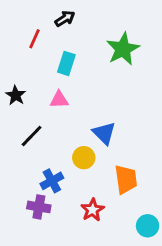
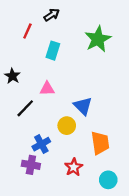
pink triangle: (59, 100) -> (47, 89), moved
cyan circle: (148, 226) -> (108, 180), moved

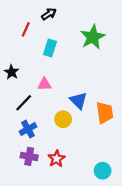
orange trapezoid: (100, 143) -> (105, 113), moved
blue cross: (41, 144) -> (28, 129), moved
red star: (74, 167) -> (57, 159), moved

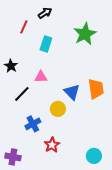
orange trapezoid: (105, 113) -> (96, 89), moved
blue cross: (28, 129) -> (33, 124), moved
purple cross: (29, 156) -> (13, 157), moved

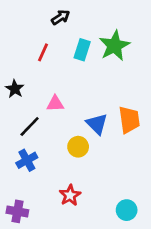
red line: (24, 27) -> (43, 52), moved
cyan rectangle: (46, 44) -> (82, 50), moved
blue cross: (33, 124) -> (27, 160), moved

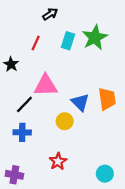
black star: (15, 89) -> (11, 64), moved
pink triangle: (55, 104) -> (46, 85), size x1.6
blue cross: (27, 160) -> (22, 132), turned 30

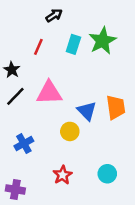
black line: (24, 104) -> (15, 96), moved
blue cross: (22, 132) -> (24, 144), turned -30
cyan circle: (105, 174) -> (107, 174), moved

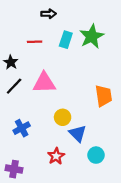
black arrow: (54, 15) -> (49, 14), turned 32
red line: (38, 47) -> (35, 42), turned 64
blue triangle: (87, 111) -> (78, 133), moved

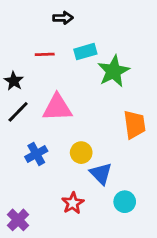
green star: (92, 36) -> (113, 71), moved
cyan rectangle: (66, 40) -> (85, 52), turned 56
blue cross: (22, 128) -> (36, 154), moved
purple cross: (14, 169) -> (18, 220), turned 35

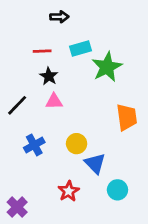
black star: (14, 81) -> (49, 76), moved
pink triangle: (57, 108) -> (54, 101), size x0.6

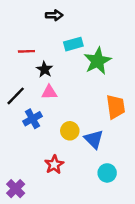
red line: (42, 51) -> (26, 51), moved
blue cross: (34, 145) -> (32, 119), moved
blue triangle: (95, 163) -> (94, 139), moved
red star: (69, 191) -> (54, 165), moved

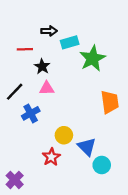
black arrow: (54, 15) -> (49, 31), moved
yellow circle: (70, 131) -> (64, 135), moved
blue triangle: (94, 139) -> (87, 147), moved

